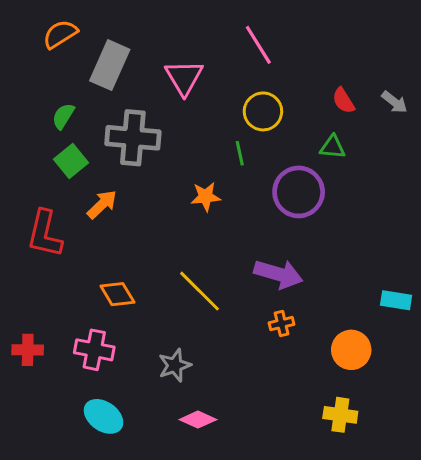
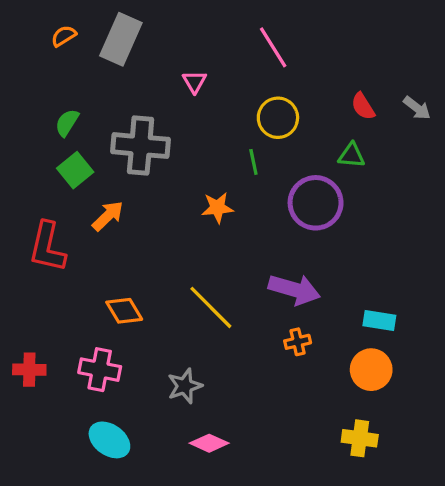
orange semicircle: (60, 34) -> (64, 36), size x0.7
gray rectangle: (110, 65) -> (121, 39), moved
pink triangle: (184, 77) -> (195, 82), size x0.6
cyan rectangle: (396, 300) -> (379, 321), moved

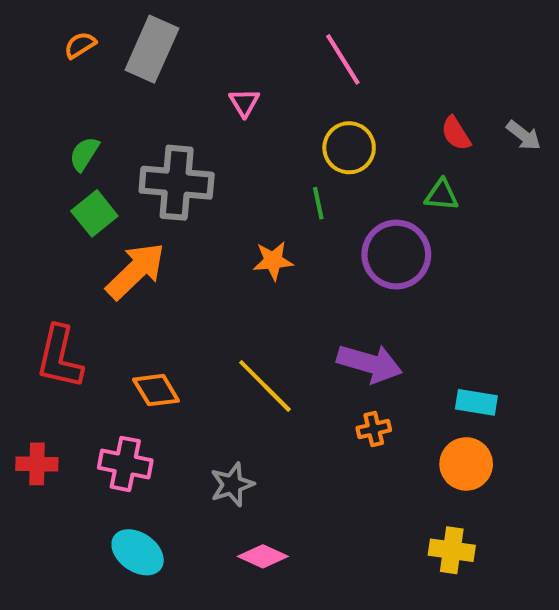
orange arrow: (108, 216) -> (136, 271), size x1.5
red L-shape: (47, 247) -> (60, 357), moved

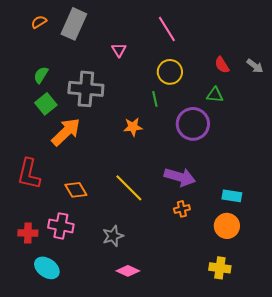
red cross: (37, 464) -> (28, 233), moved
cyan ellipse: (138, 552) -> (47, 268), moved

